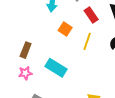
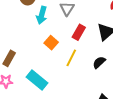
red rectangle: (91, 15) -> (79, 32), turned 56

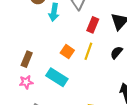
orange square: (51, 43) -> (67, 52), moved

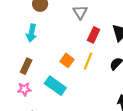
cyan arrow: (54, 12) -> (32, 33), moved

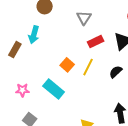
red rectangle: (94, 35) -> (96, 41), turned 35
brown rectangle: (26, 66) -> (15, 50), moved

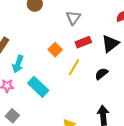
cyan arrow: (34, 35) -> (18, 64), moved
orange square: (67, 65) -> (55, 50), moved

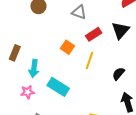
gray triangle: (73, 18) -> (79, 12), turned -35
black semicircle: (101, 74) -> (118, 74), moved

